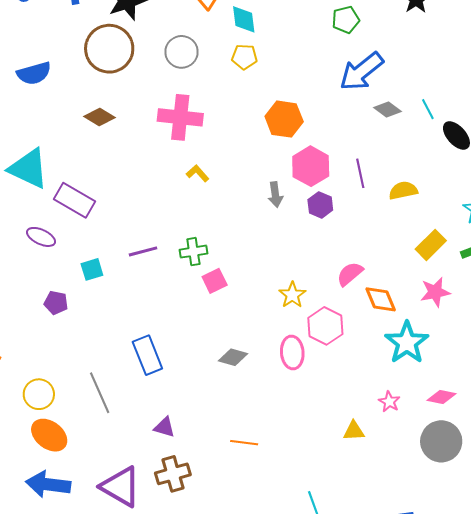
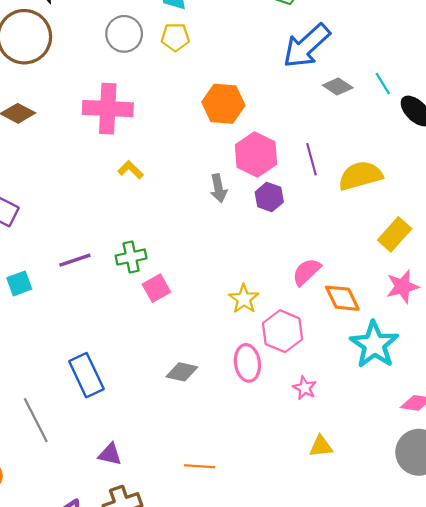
gray circle: (182, 52) -> (124, 34), moved
yellow semicircle: (403, 191) -> (360, 176), size x1.4
pink star: (389, 402) -> (305, 388), moved

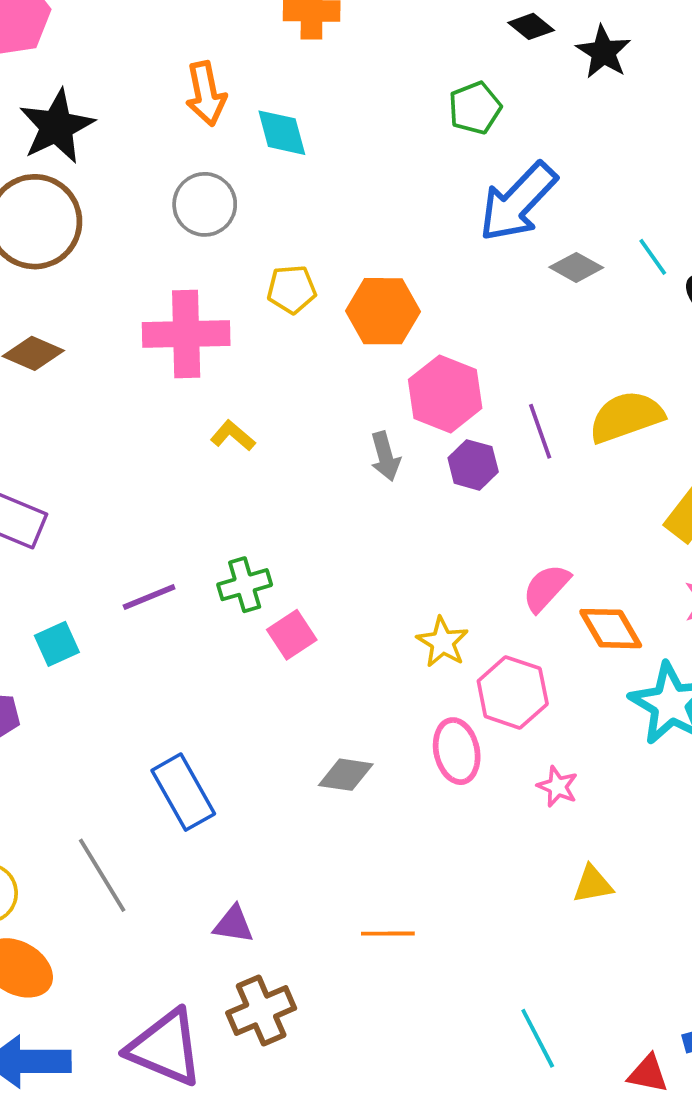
yellow pentagon: (175, 37) -> (292, 289), moved
purple line: (311, 159) -> (540, 431), moved

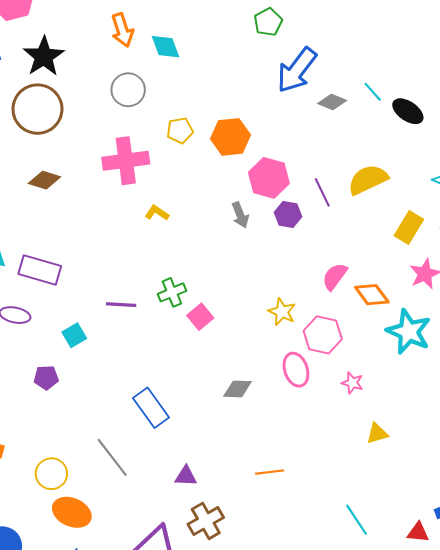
purple line: (149, 597) -> (121, 305), turned 32

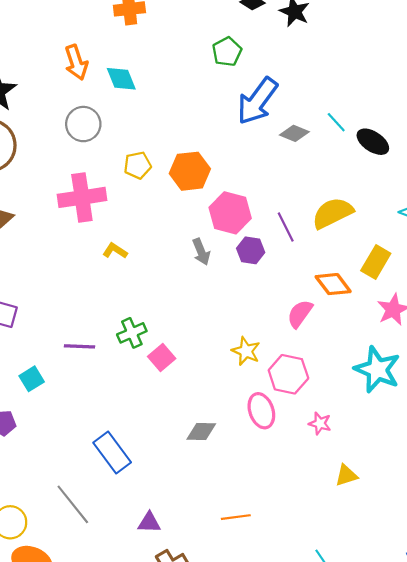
orange diamond: (372, 295) -> (333, 284), moved

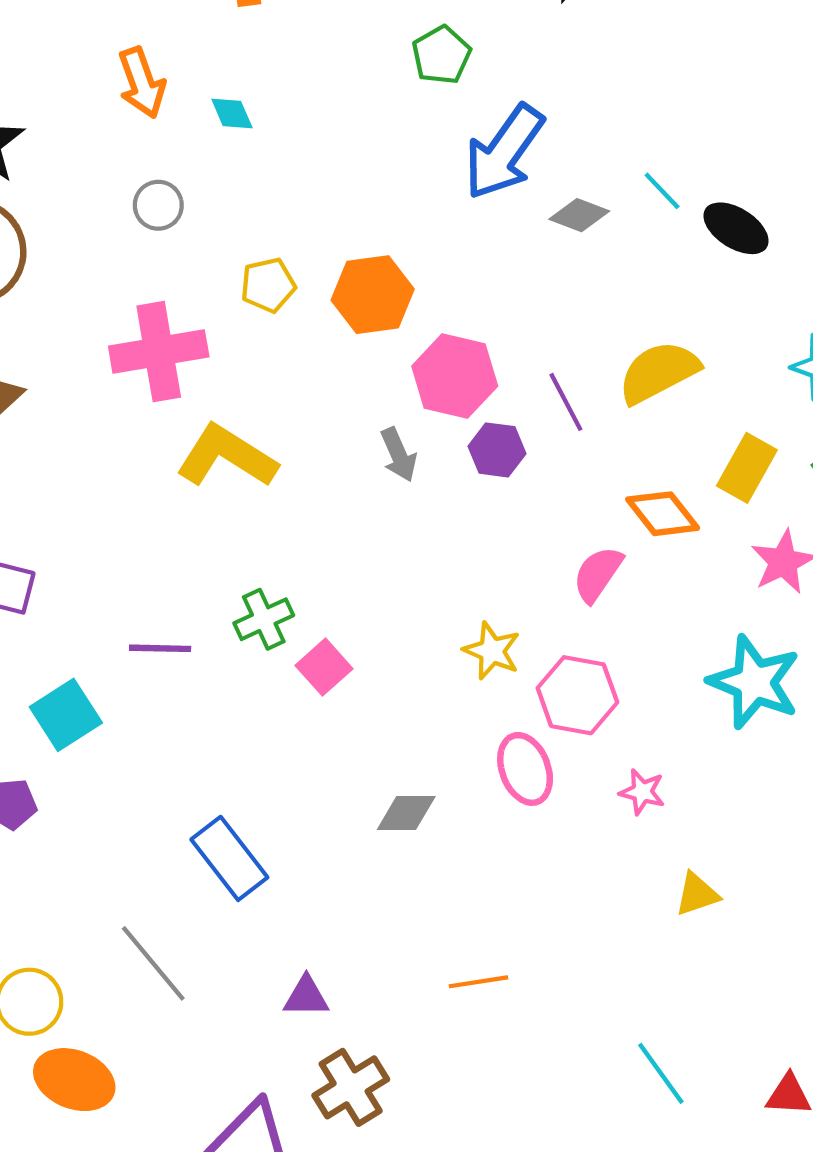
cyan diamond: (121, 79) -> (232, 114), size x0.7
gray circle: (83, 124) -> (158, 205), size x0.7
yellow L-shape: (115, 251) -> (227, 456), size x2.0
cyan square: (32, 379) -> (66, 715), size x1.4

